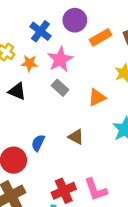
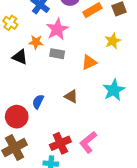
orange star: (29, 63) -> (36, 42), moved
gray rectangle: (60, 88) -> (57, 54), turned -32
pink L-shape: (96, 190) -> (88, 142), turned 70

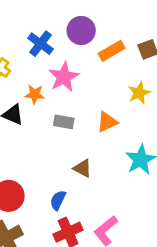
gray rectangle: (57, 54) -> (64, 122), moved
blue semicircle: (38, 102) -> (58, 200), moved

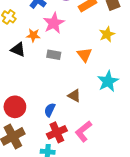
orange triangle: (107, 122) -> (84, 55), turned -42
brown triangle: (83, 168) -> (74, 96), moved

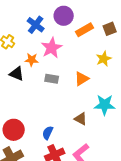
orange triangle: (84, 55) -> (82, 79), turned 35
cyan star: (108, 81) -> (105, 105), turned 30
brown triangle: (74, 96) -> (81, 119), moved

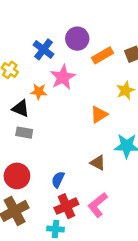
gray rectangle: (52, 79) -> (24, 133), moved

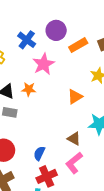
orange star: (39, 92) -> (29, 89), moved
pink L-shape: (98, 205) -> (74, 163), moved

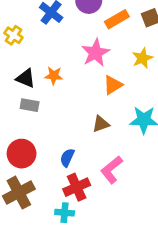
pink star: (43, 64) -> (95, 53), moved
brown triangle: (74, 139) -> (101, 124), moved, turned -48

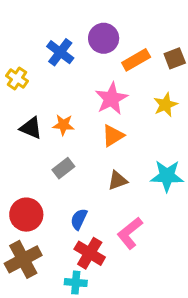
orange triangle: (113, 85) -> (113, 136), moved
gray rectangle: (30, 105) -> (63, 168), moved, turned -48
red cross: (77, 187) -> (90, 253), turned -35

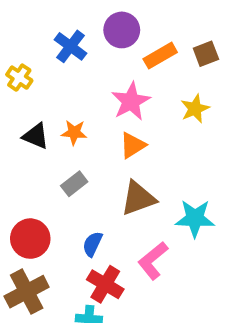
cyan star: (167, 176) -> (195, 218), moved
brown triangle: (118, 181) -> (138, 198), size x1.5

